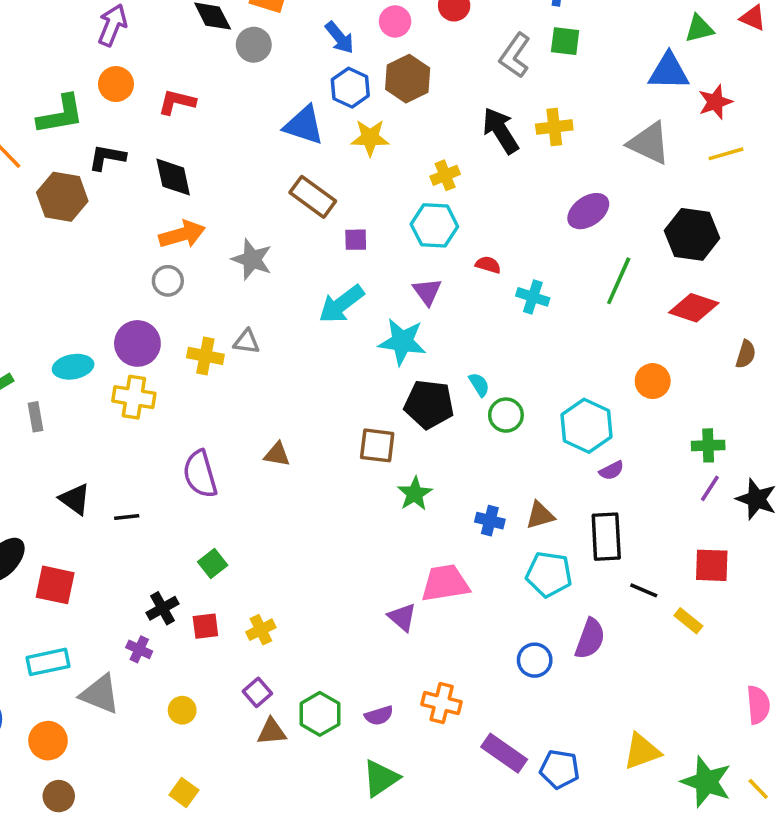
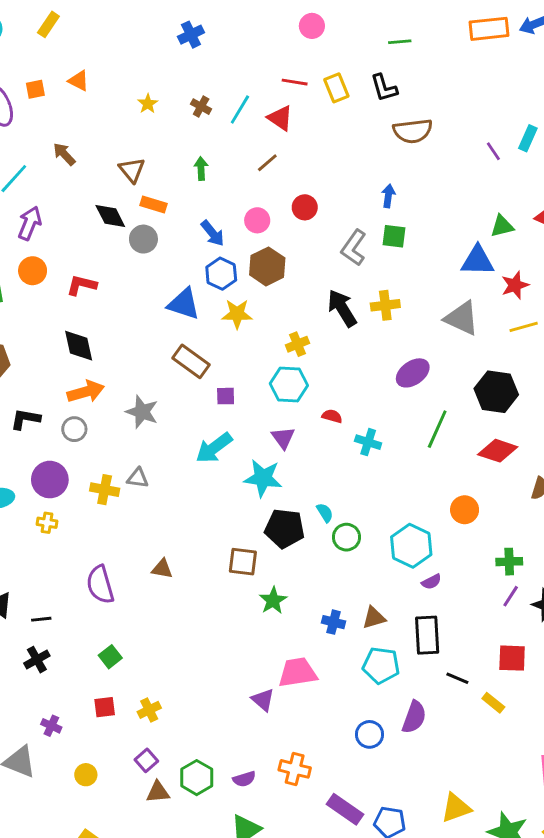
black L-shape: (107, 157) -> (25, 419), moved
yellow cross: (134, 397) -> (47, 523), size x0.6
black cross: (162, 608) -> (37, 660), moved

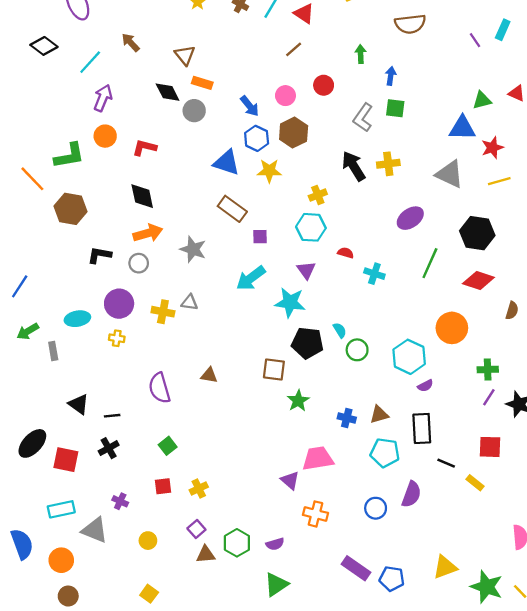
green arrow: (201, 168) -> (361, 54), moved
orange circle: (465, 510) -> (452, 328), size x1.4
orange cross: (295, 769) -> (316, 514), moved

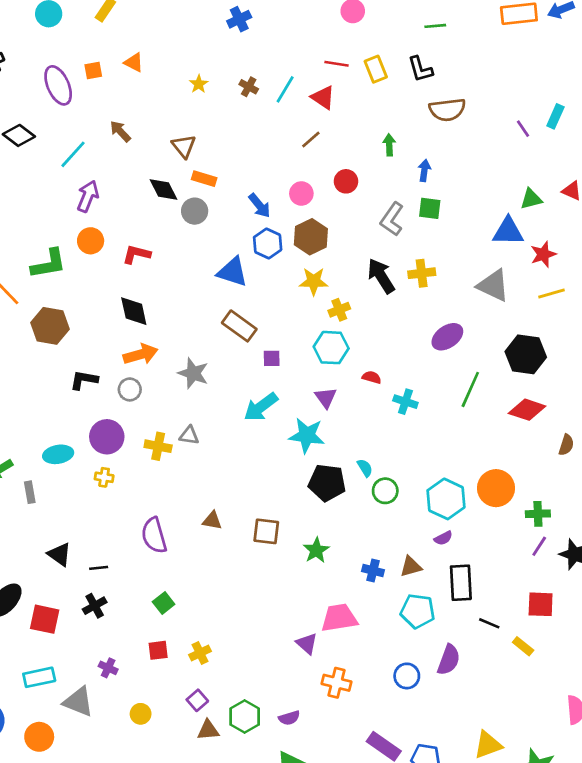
yellow star: (269, 171) -> (314, 281), moved
orange circle: (452, 328) -> (496, 488), moved
brown square: (274, 370) -> (266, 531), moved
purple semicircle: (425, 386) -> (443, 538), moved

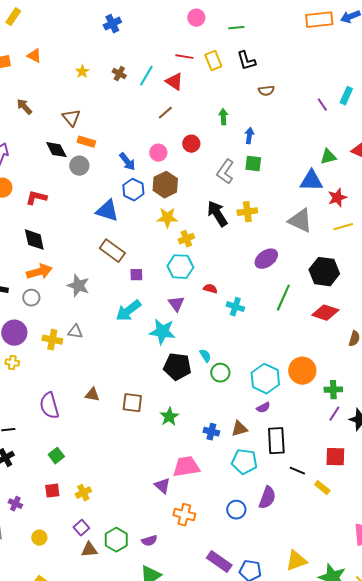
green line: (435, 26) -> (236, 28), moved
brown semicircle: (447, 110) -> (266, 91), size x0.6

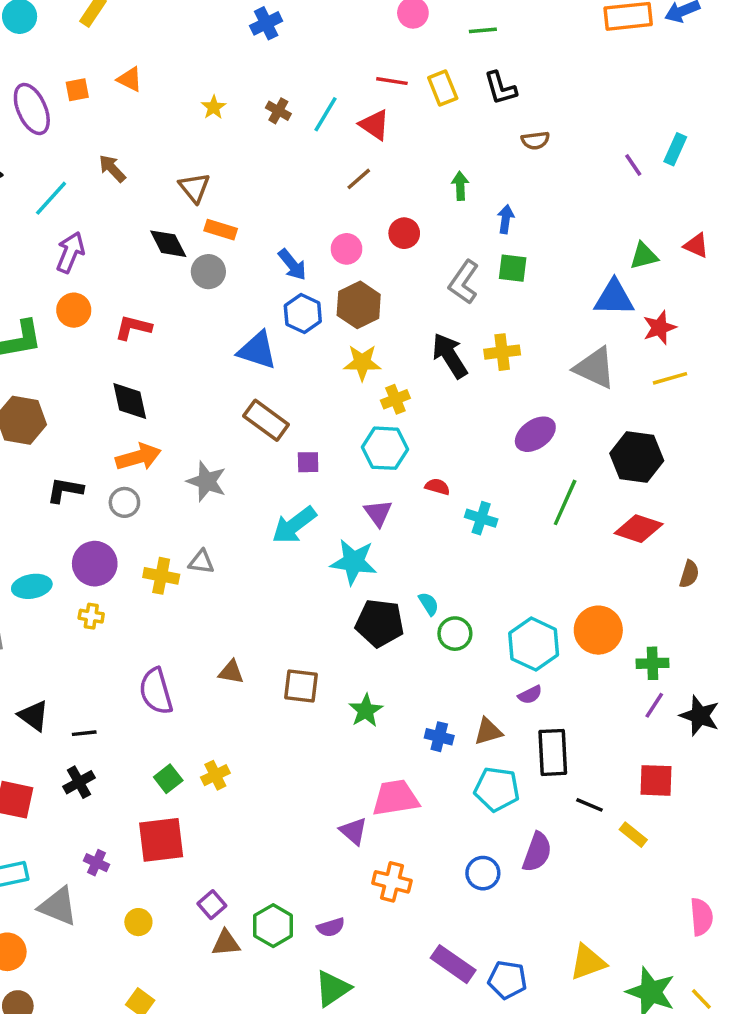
red square: (52, 491) -> (161, 840), size x1.8
yellow cross: (83, 493) -> (215, 775), moved

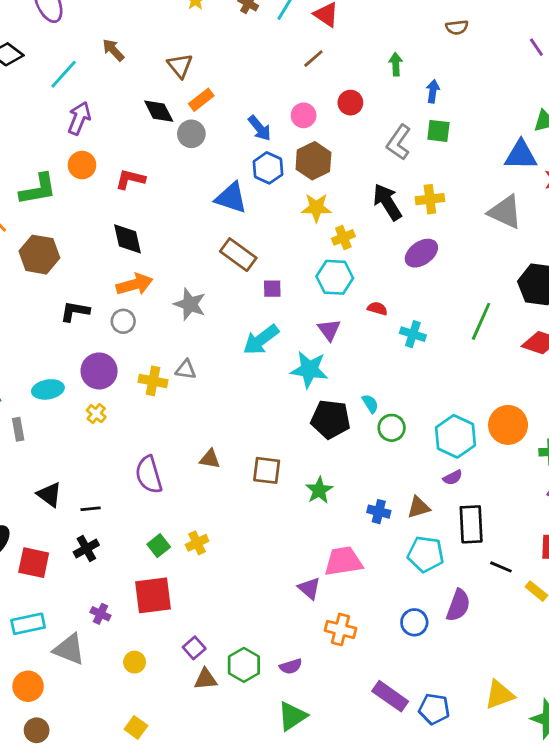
orange rectangle: (221, 230) -> (201, 100), turned -55
purple ellipse: (535, 434) -> (421, 253), moved
yellow cross: (91, 616) -> (96, 414), turned 30

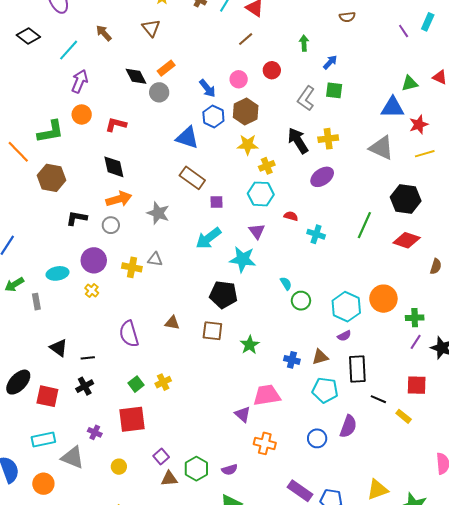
brown triangle: (180, 66) -> (151, 28), moved
blue arrow: (433, 91) -> (330, 62), turned 35
black pentagon: (331, 419) -> (224, 295), moved

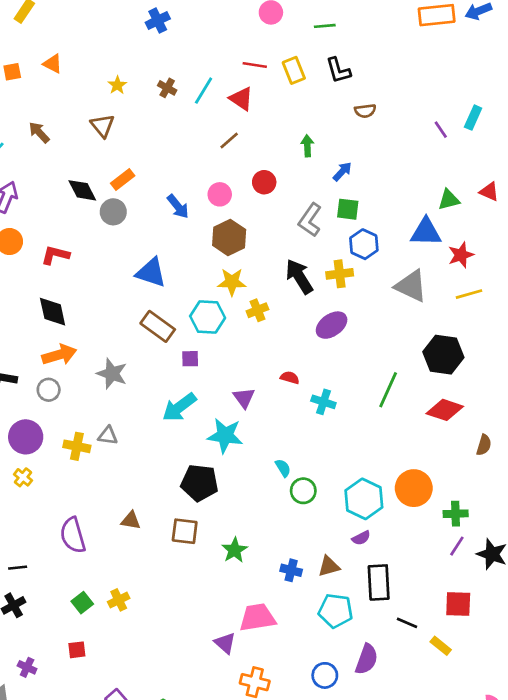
blue hexagon: (213, 116) -> (364, 244), moved
cyan hexagon: (261, 194) -> (208, 317), moved
red square: (132, 419) -> (77, 650), size x0.5

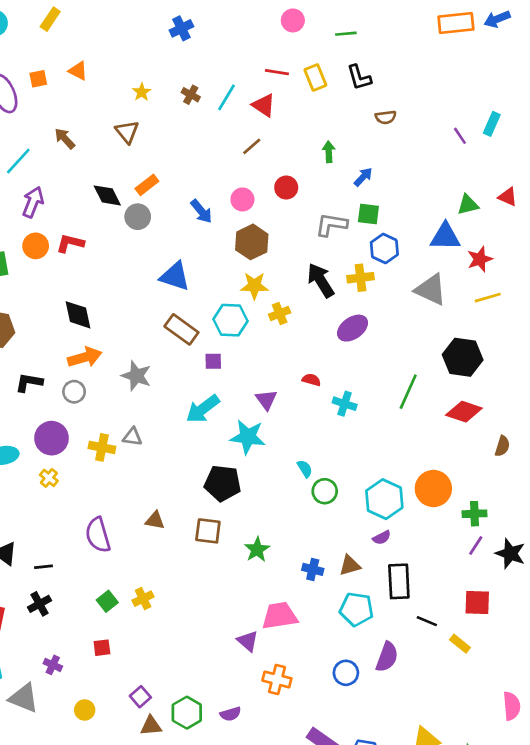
gray L-shape: (310, 220) -> (331, 225), turned 64
red L-shape: (55, 255) -> (70, 243), moved

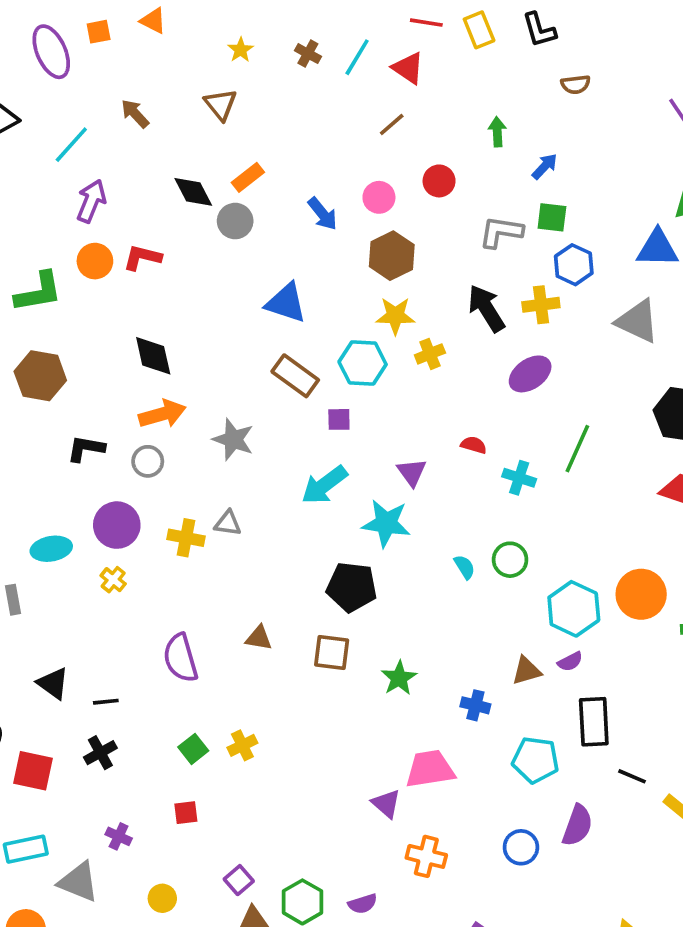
green line: (408, 392) -> (577, 449), moved
green circle: (325, 491) -> (510, 560), moved
brown triangle: (350, 565) -> (526, 671), moved

